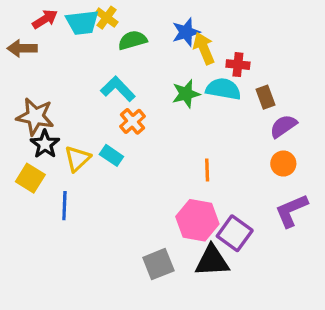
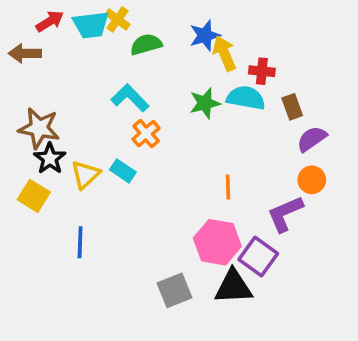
blue line: (64, 206) -> (80, 242), moved
purple L-shape: (291, 211) -> (285, 214), moved

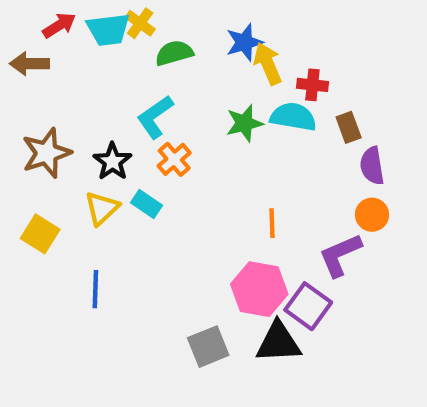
cyan L-shape: (130, 98) -> (155, 117), turned -81
brown star: (39, 128) -> (46, 153), turned -30
purple semicircle: (312, 139) -> (372, 166), turned -64
black star: (50, 158) -> (112, 161), moved

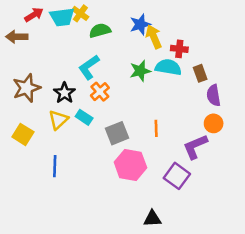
pink hexagon: (259, 289) -> (130, 165), moved
black triangle: (278, 342) -> (152, 219), moved, size x0.7
gray square: (208, 347) -> (117, 133), moved

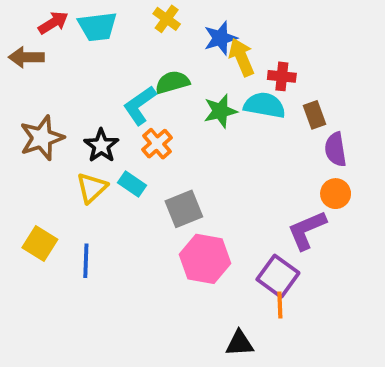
yellow cross: (80, 13) -> (167, 19), moved
green semicircle: (100, 31) -> (172, 82), moved
orange line: (156, 128) -> (280, 305), moved
yellow square: (23, 134) -> (40, 244), moved

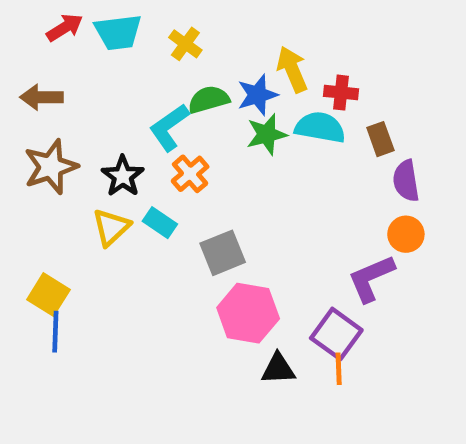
yellow cross: (167, 19) -> (185, 44), moved
blue star: (220, 38) -> (257, 95), moved
brown arrow: (26, 57) -> (41, 97), moved
blue line: (86, 261) -> (55, 332), moved
black triangle: (240, 343) -> (278, 369), moved

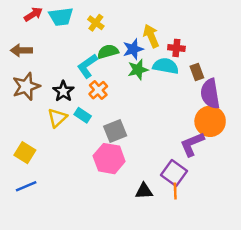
purple semicircle: (406, 181) -> (210, 94), size x1.4
orange circle: (406, 234) -> (210, 121), size x1.6
pink hexagon: (248, 313) -> (109, 159), moved
blue line: (55, 332) -> (26, 186), moved, turned 65

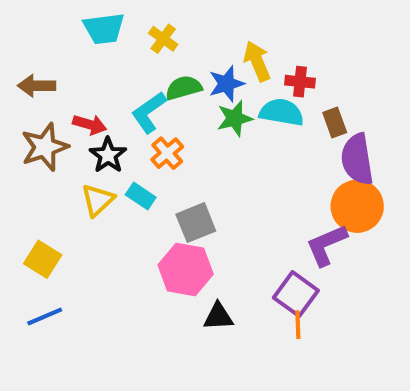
red arrow: (33, 14) -> (90, 125), moved, turned 48
black triangle: (144, 191) -> (218, 317), moved

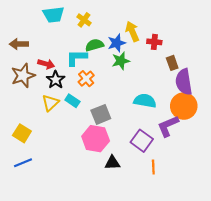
cyan L-shape: (149, 112) -> (77, 58), turned 35
cyan semicircle: (282, 112) -> (145, 101), moved
purple square: (296, 294) -> (142, 141), moved

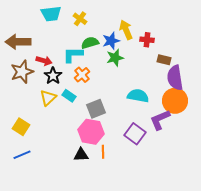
brown arrow: (19, 44) -> (18, 42), size x1.4
brown rectangle: (172, 63) -> (164, 60), turned -56
black triangle: (112, 163) -> (81, 155), moved
orange line: (153, 167) -> (103, 152), moved

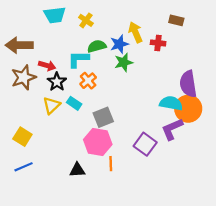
brown rectangle: (164, 60) -> (176, 20), moved
cyan semicircle: (138, 96) -> (171, 103), moved
black triangle: (81, 155) -> (77, 170), moved

